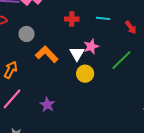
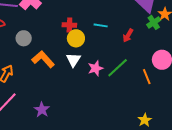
red arrow: (131, 27) -> (128, 35), turned 64
pink star: (91, 46) -> (95, 68), moved
yellow circle: (85, 74) -> (76, 38), moved

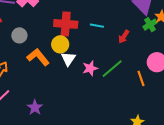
red cross: (69, 25) -> (66, 24), size x1.6
yellow circle: (76, 38) -> (60, 44), moved

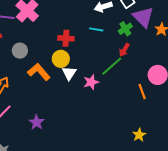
red cross: (66, 24) -> (66, 38), size x0.7
green cross: (150, 25) -> (125, 29), moved
cyan line: (97, 26) -> (96, 29), moved
green line: (112, 69) -> (112, 66), moved

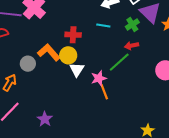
red arrow: (124, 50) -> (132, 46), turned 48
gray circle: (20, 51) -> (28, 64), moved
orange L-shape: (39, 72) -> (49, 52), moved
orange line: (142, 91) -> (104, 92), moved

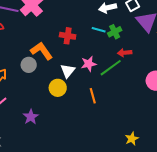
green cross: (132, 24) -> (115, 32), moved
yellow circle: (68, 55) -> (58, 88), moved
gray circle: (28, 64) -> (29, 65), moved
pink star: (99, 78) -> (89, 64), moved

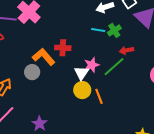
red cross: (68, 36) -> (63, 48), moved
white triangle: (68, 71) -> (81, 73), moved
yellow circle: (58, 88) -> (82, 90), moved

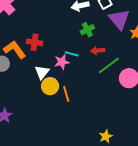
cyan line: (98, 30) -> (72, 54), moved
green line: (114, 67) -> (109, 65), moved
white triangle: (81, 73) -> (42, 72), moved

